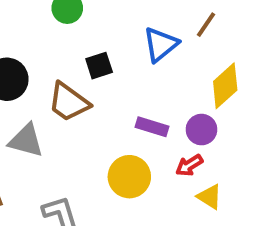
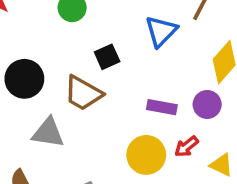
red arrow: (189, 165) -> (186, 147), moved

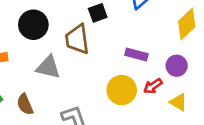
brown trapezoid: (83, 93) -> (77, 39), turned 48
purple circle: (207, 104) -> (177, 66), moved

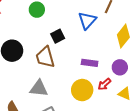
gray triangle: (48, 67) -> (39, 88), moved

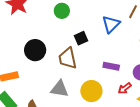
yellow circle: (82, 90) -> (91, 91), moved

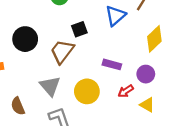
brown trapezoid: (68, 58) -> (62, 51), turned 45
gray triangle: (60, 89) -> (50, 86), turned 36

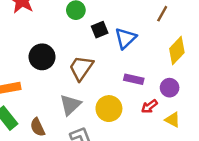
blue triangle: (115, 16) -> (126, 38), moved
black square: (79, 29) -> (100, 30), moved
gray triangle: (50, 86) -> (70, 105), turned 30

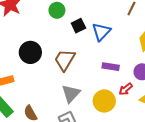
gray triangle: (70, 105) -> (71, 94), moved
yellow circle: (109, 109) -> (104, 101), moved

